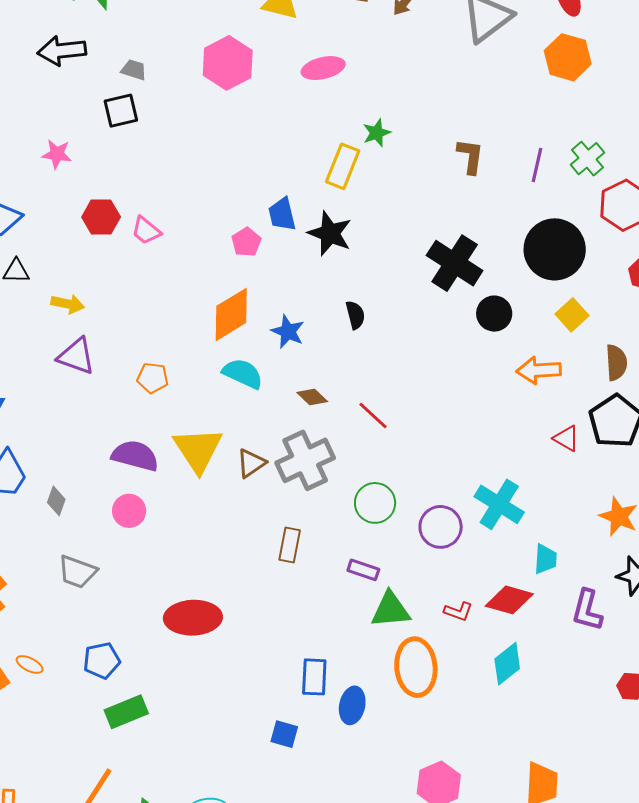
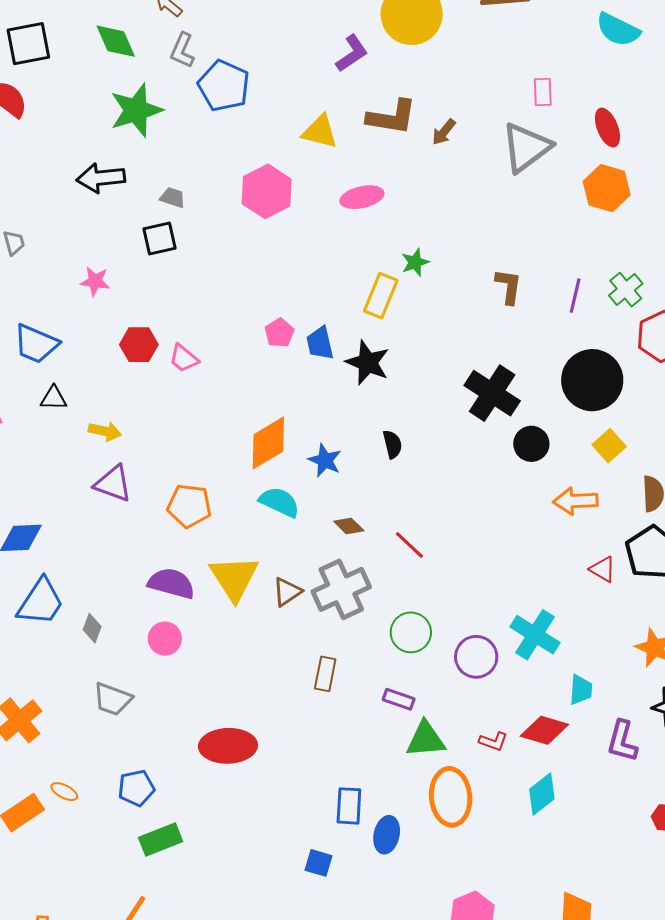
pink pentagon: (246, 242) -> (279, 333), moved
orange pentagon: (153, 378) -> (189, 506), size x1.4

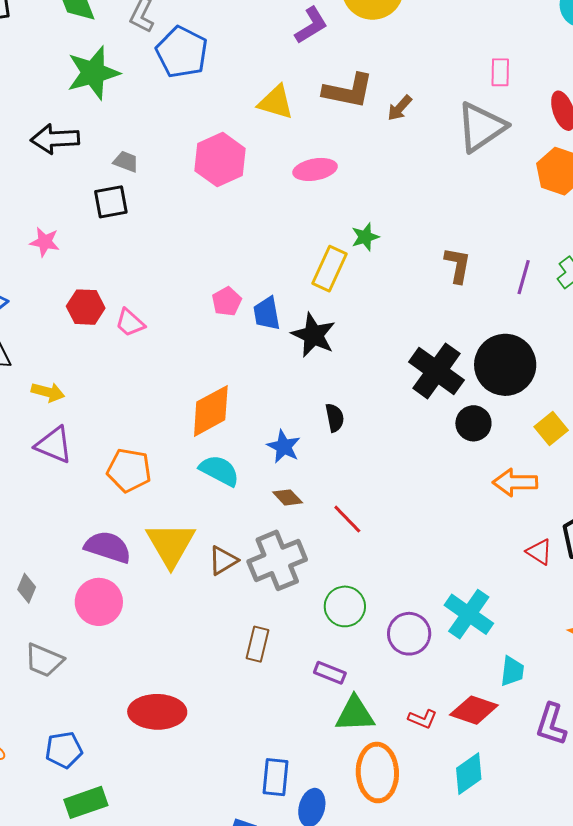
black circle: (592, 380) -> (505, 365), moved
blue star: (325, 460) -> (284, 447), moved
pink circle: (165, 639) -> (99, 602), size x1.4

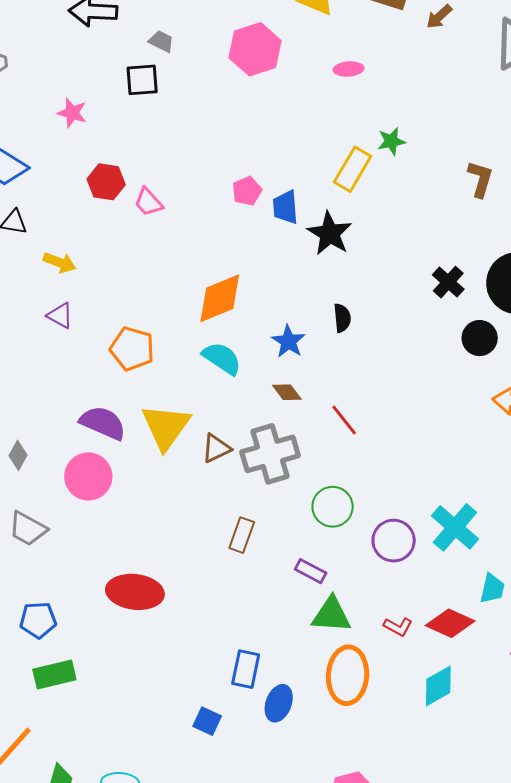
pink ellipse: (315, 169) -> (349, 69), size x0.7
black cross: (436, 371) -> (448, 282), size x0.6
purple triangle: (54, 445) -> (60, 316), size x0.7

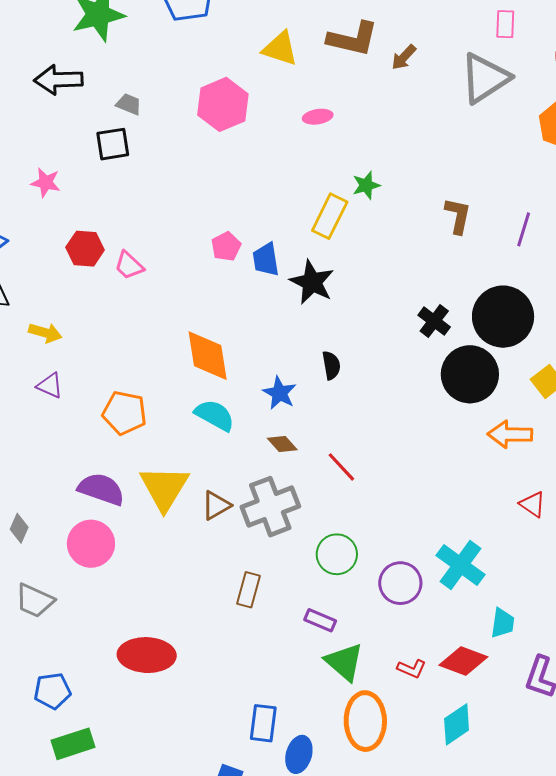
orange diamond: (220, 298) -> (208, 356), turned -72
black circle: (480, 338) -> (470, 374), size x1.6
green triangle: (331, 615) -> (344, 662), turned 42

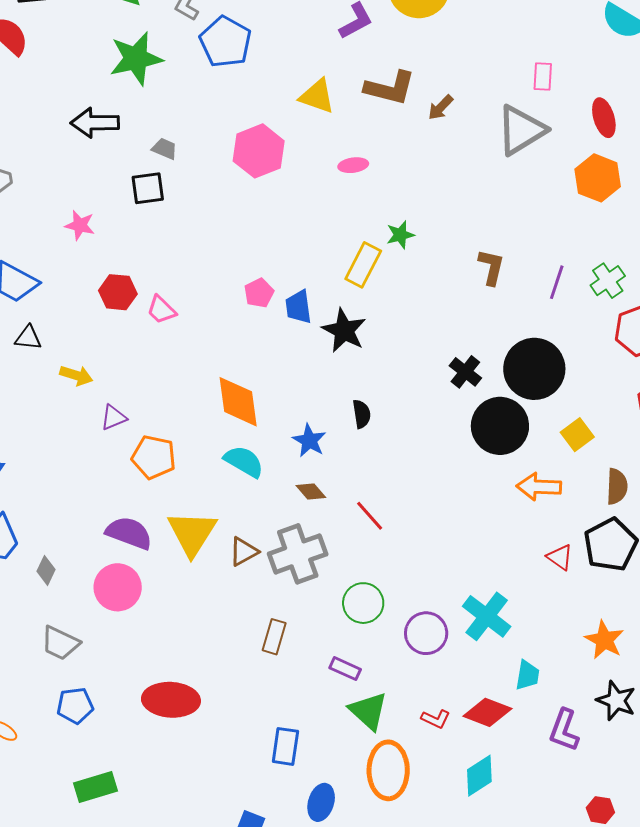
purple triangle: (50, 386) -> (114, 417), moved, turned -48
blue pentagon: (52, 691) -> (75, 706), moved
blue rectangle: (263, 723) -> (285, 746), moved

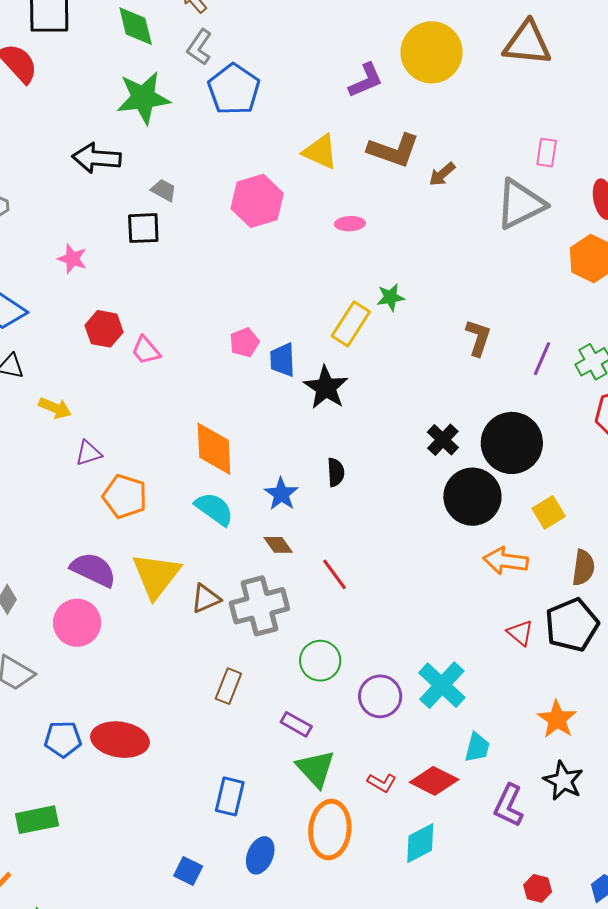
blue pentagon: (75, 706) -> (63, 739), moved

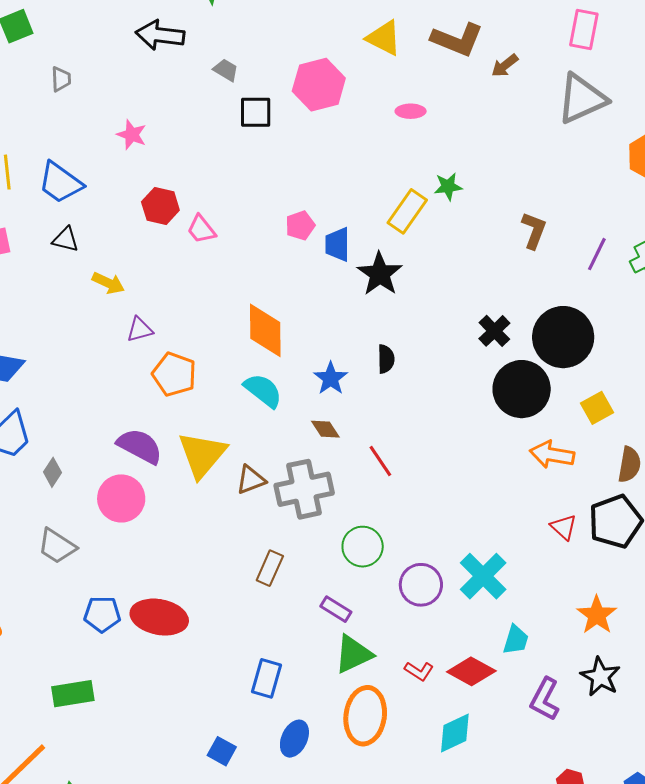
pink rectangle: (547, 153) -> (584, 30), moved, size x1.4
black square: (143, 228) -> (256, 112), moved
green triangle: (316, 769) -> (353, 654), turned 45

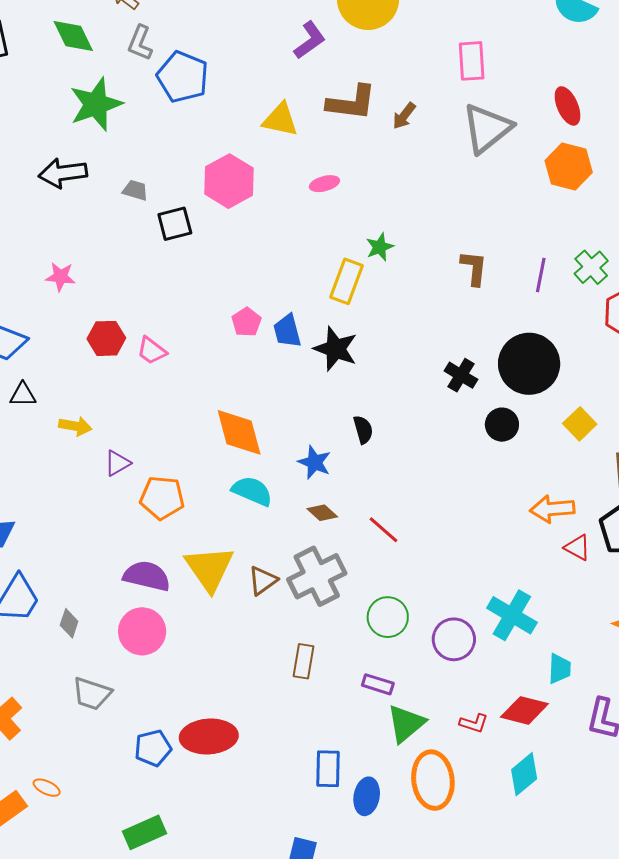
black circle: (522, 389) -> (502, 425), size x0.6
orange arrow: (552, 455) -> (552, 509), moved
blue ellipse: (294, 739) -> (367, 796), moved

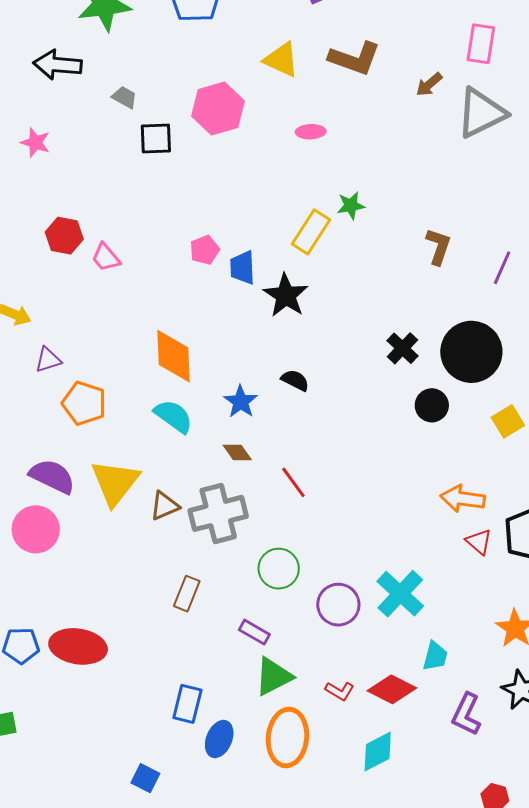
brown arrow: (404, 116) -> (429, 84), moved
pink star: (60, 277) -> (35, 142), moved
black semicircle: (363, 430) -> (295, 380), turned -60

